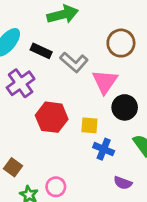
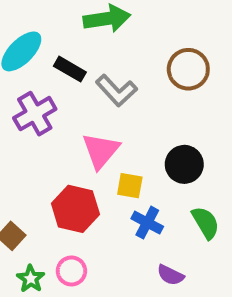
pink triangle: (105, 82) -> (101, 151), moved
red hexagon: (52, 117) -> (75, 209), moved

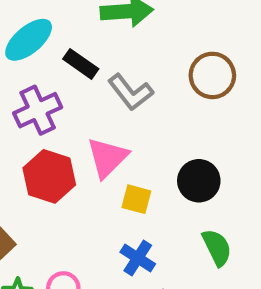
red hexagon: (75, 209) -> (49, 176), moved
blue cross: (147, 223) -> (138, 258), moved

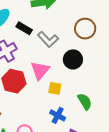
black circle: (199, 181) -> (73, 59), moved
green semicircle: (217, 248) -> (85, 102), moved

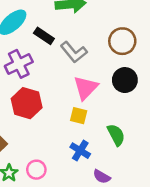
black circle: (73, 59) -> (125, 80), moved
pink triangle: (40, 70) -> (86, 88), moved

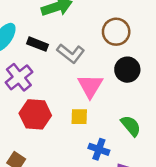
yellow square: (79, 116) -> (79, 117), moved

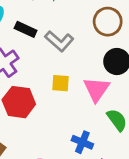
pink triangle: (90, 86) -> (96, 89), moved
yellow square: (79, 117) -> (60, 83), moved

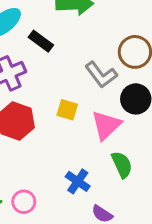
gray L-shape: (59, 41) -> (101, 75), moved

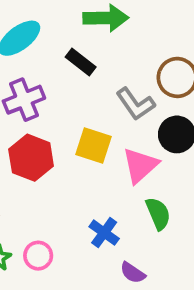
black rectangle: (41, 41) -> (81, 62), moved
yellow square: (67, 110) -> (94, 146), size x1.4

